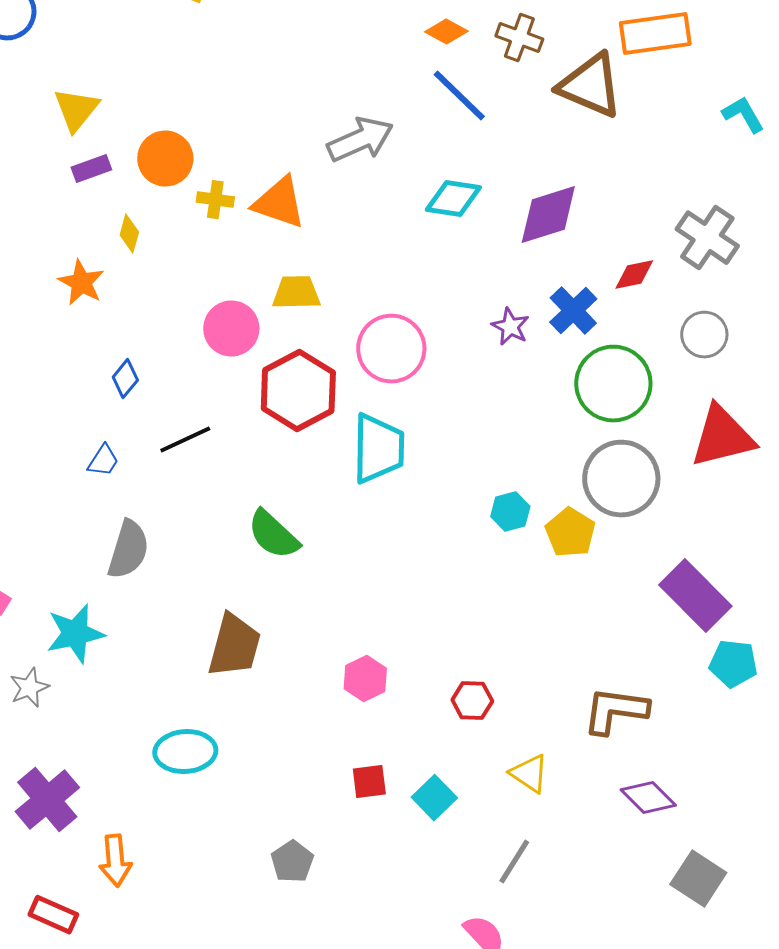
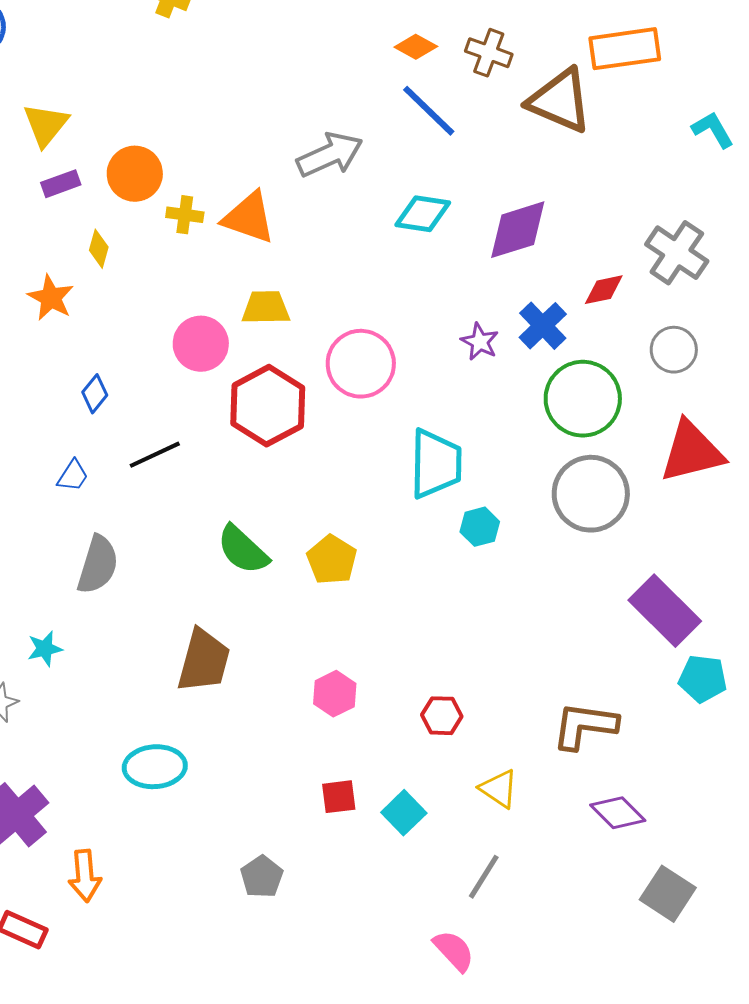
cyan trapezoid: (378, 449) -> (436, 464), moved
yellow pentagon: (570, 533) -> (332, 560), moved
cyan star: (75, 634) -> (45, 649), size x0.6

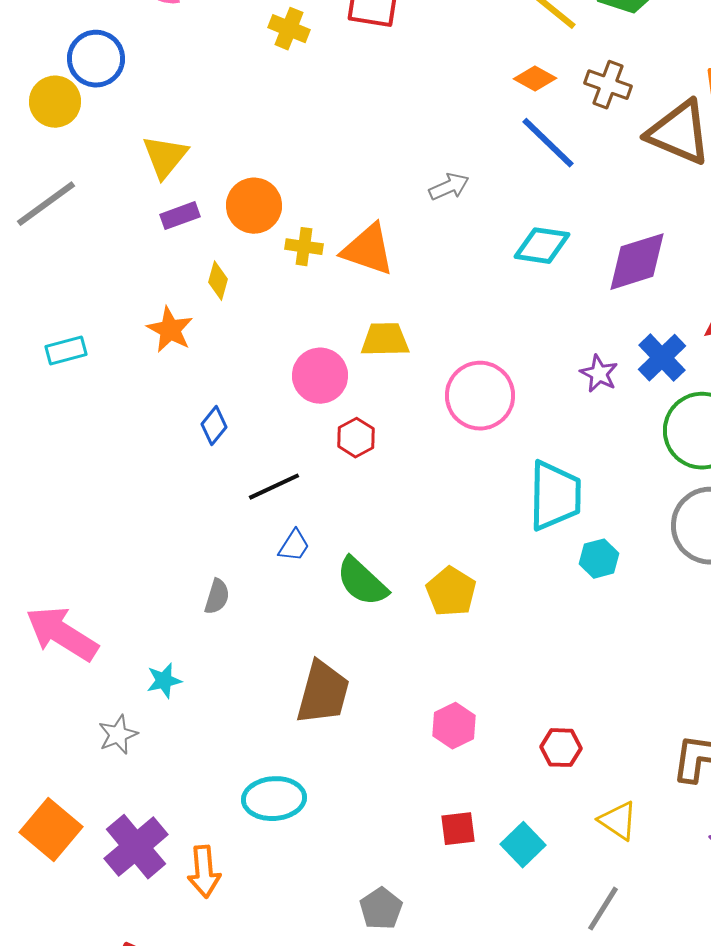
gray arrow: (330, 155) -> (449, 187), size x0.6
red hexagon: (268, 406) -> (356, 438), moved, size x0.5
blue trapezoid: (73, 476) -> (294, 546), moved
gray semicircle: (98, 565) -> (217, 597), size x0.6
orange arrow: (85, 876) -> (204, 872), moved

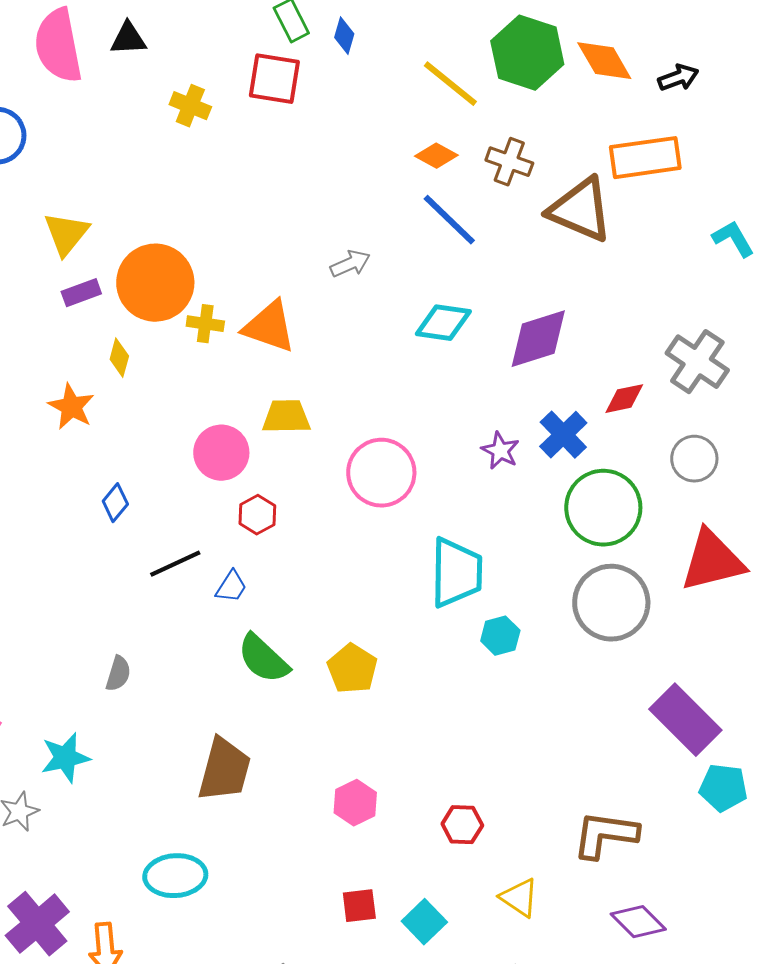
orange circle: (254, 206) -> (155, 283), size x1.4
blue trapezoid: (294, 546) -> (231, 587), moved
cyan star: (164, 681) -> (65, 758), size x1.4

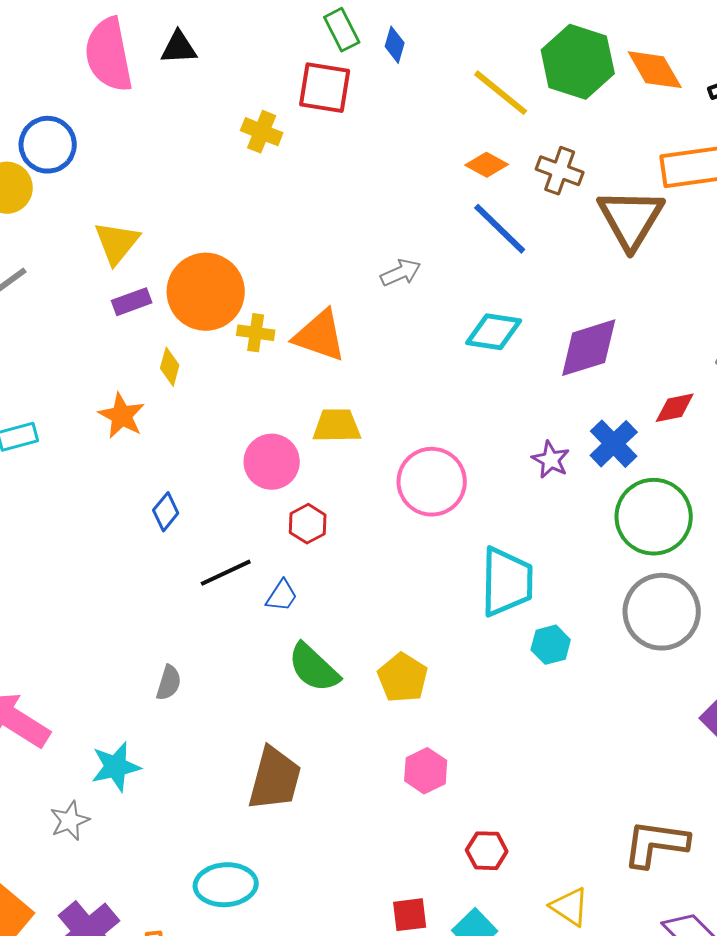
yellow cross: (190, 106) -> (262, 132), moved
brown triangle: (580, 210) -> (631, 219), turned 38
pink hexagon: (355, 803) -> (426, 771), moved
red hexagon: (462, 825) -> (487, 851), moved

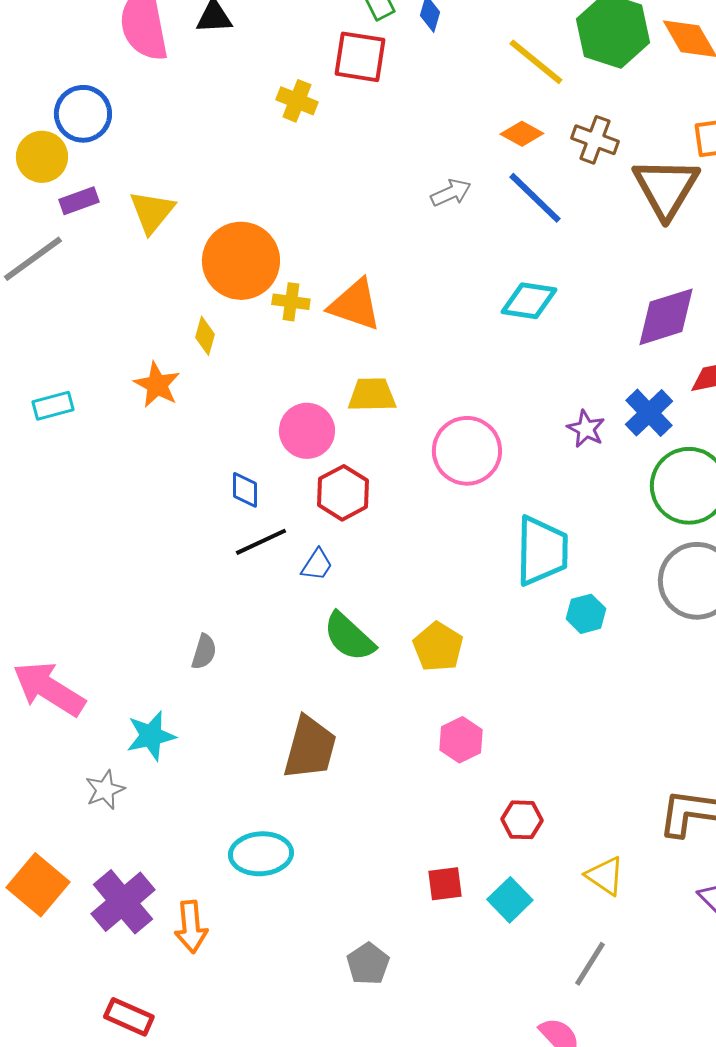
gray arrow: (401, 273) -> (451, 193), moved
purple rectangle: (132, 302) -> (79, 201), moved
purple diamond: (589, 348) -> (666, 317), moved
blue diamond: (166, 512) -> (245, 490), moved, turned -39
red hexagon: (308, 524) -> (343, 493), size x1.4

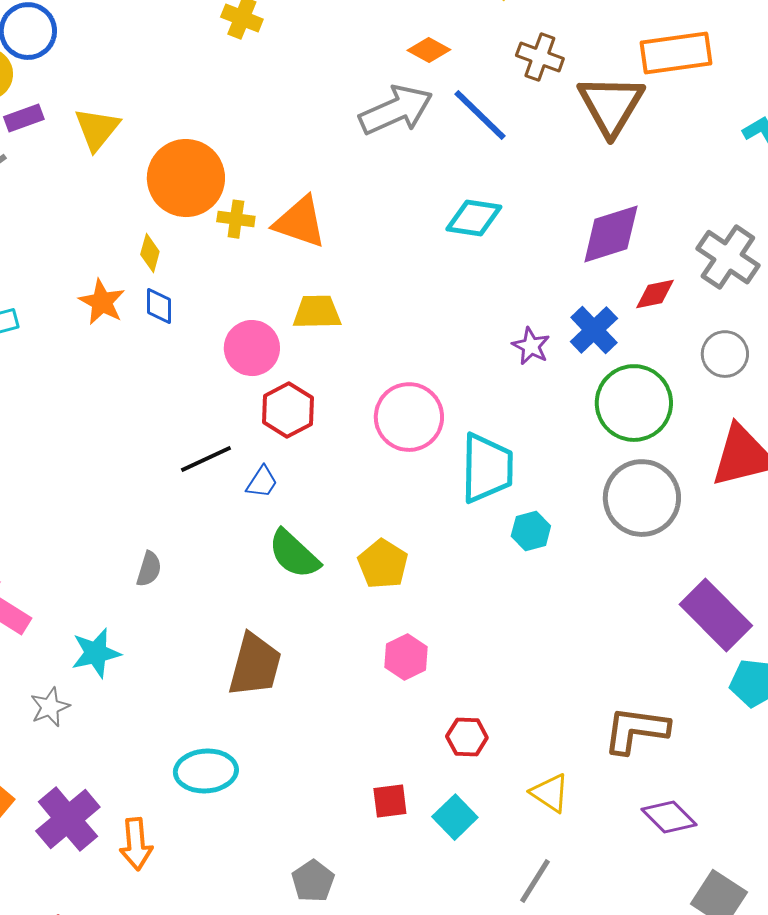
orange diamond: (522, 134) -> (429, 50), moved
gray arrow: (451, 193) -> (396, 110), size x1.8
pink circle: (467, 451) -> (409, 417), moved
blue diamond: (245, 490) -> (159, 306), moved

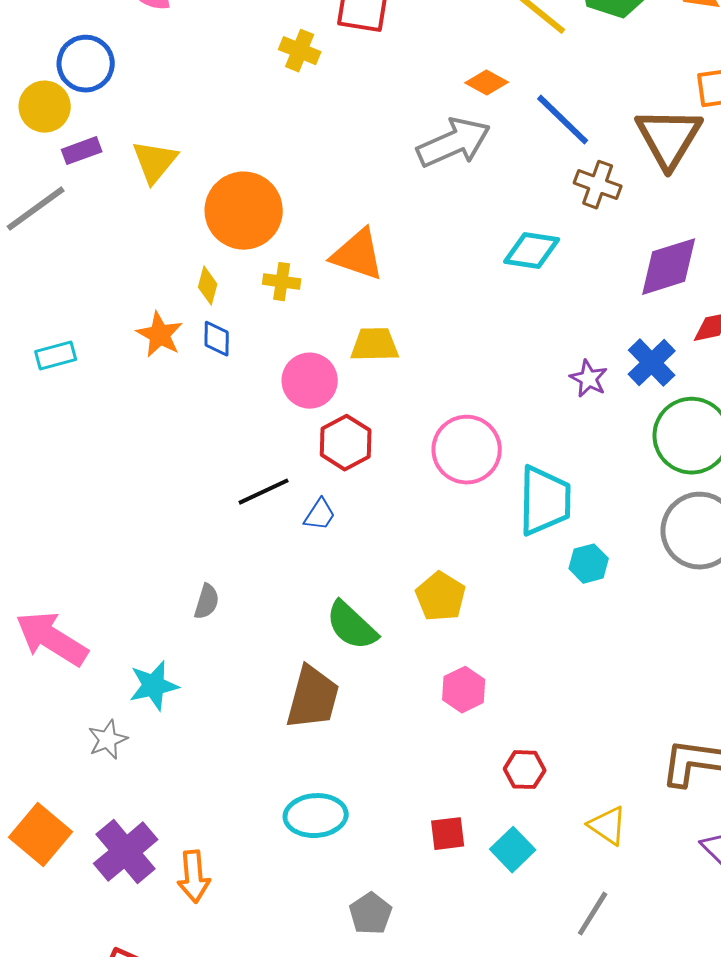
brown cross: (540, 57) -> (598, 185), moved
blue line: (480, 115) -> (563, 120), moved
yellow cross: (236, 219) -> (282, 282), moved
green semicircle: (294, 554) -> (352, 626), moved
cyan ellipse: (206, 771) -> (316, 816), moved

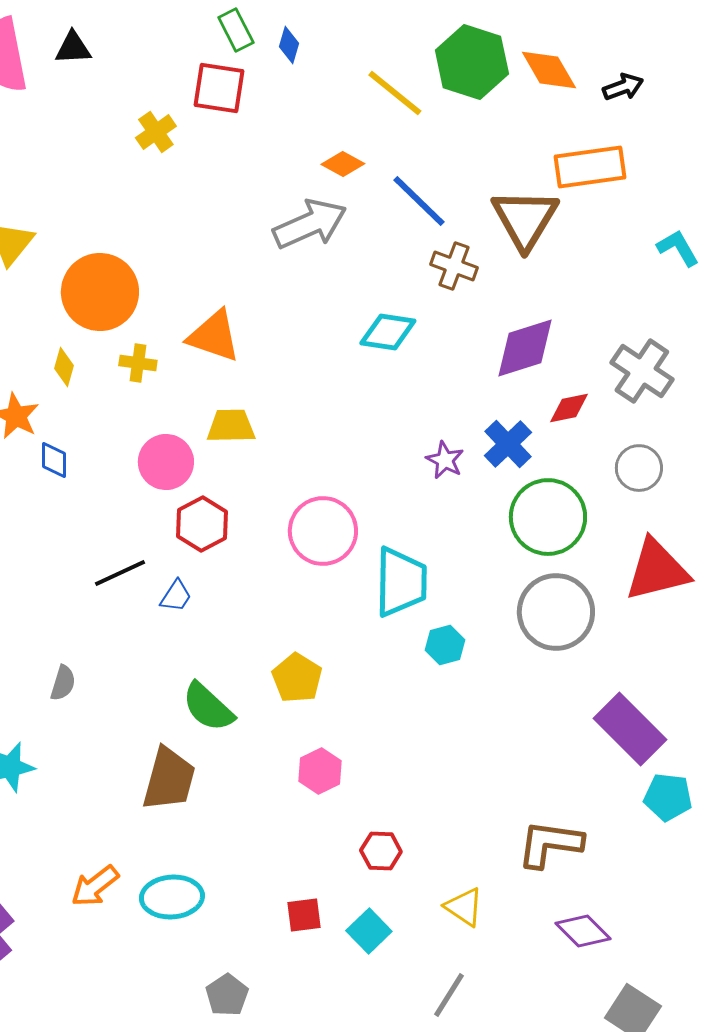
yellow cross: (300, 51) -> (156, 132), turned 33
blue diamond: (217, 339) -> (54, 460), moved
orange arrow: (194, 877) -> (95, 886), moved, turned 57

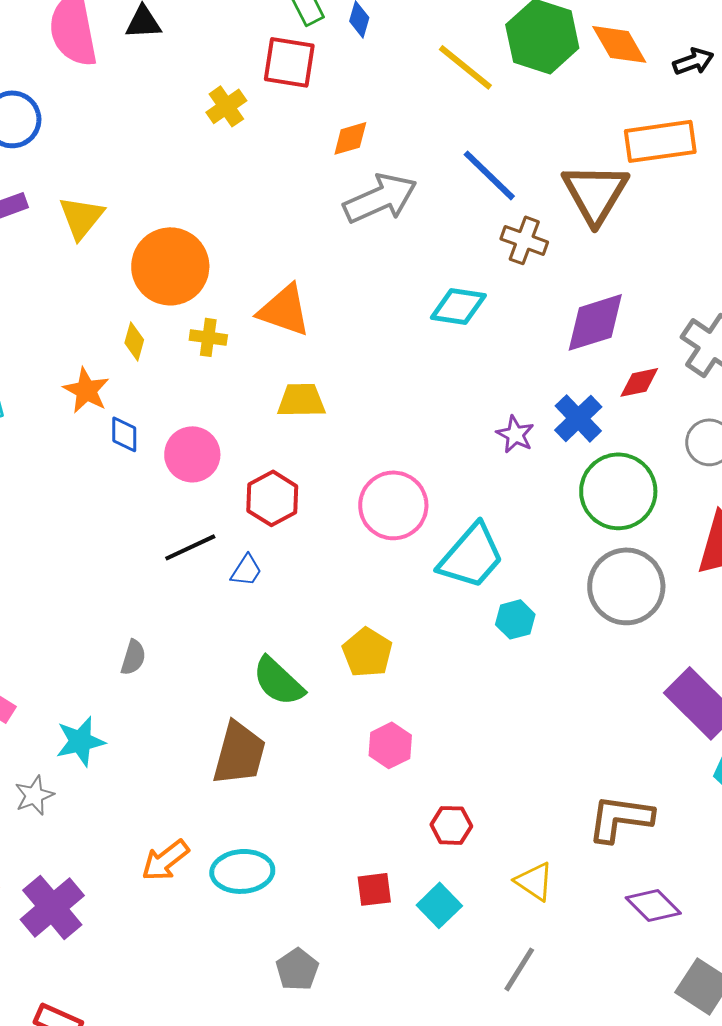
orange diamond: (343, 164) -> (350, 138), moved, turned -45
pink circle: (166, 462) -> (192, 454), moved
cyan trapezoid: (401, 582) -> (471, 556), turned 40

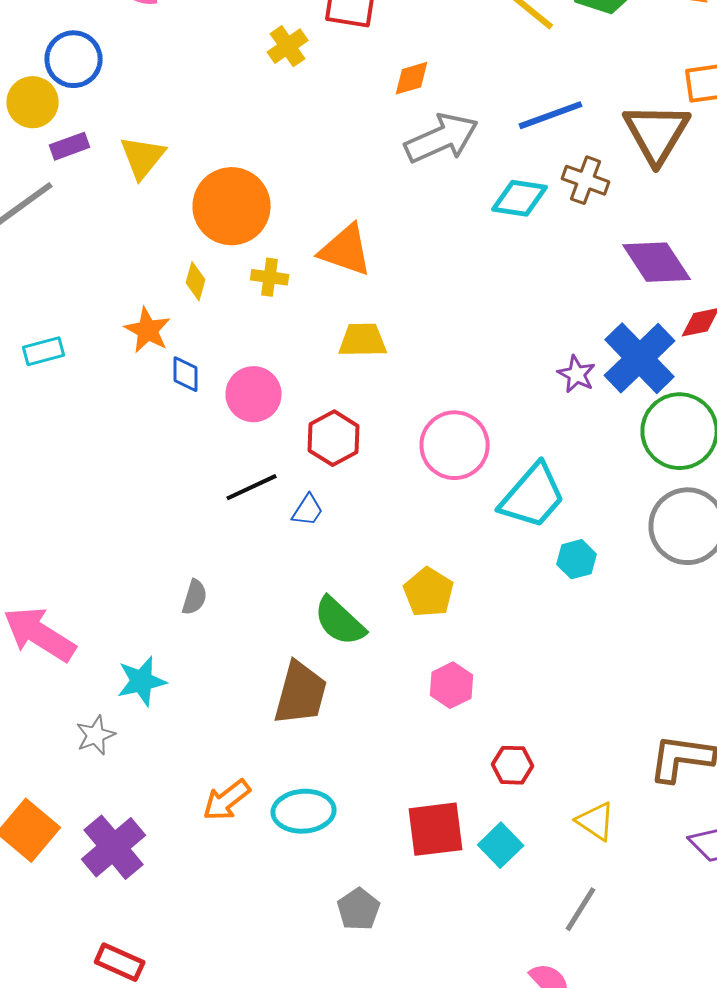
blue line: (489, 175) -> (551, 115), turned -64
cyan diamond: (458, 306) -> (520, 198), moved
purple diamond: (595, 322) -> (657, 262), turned 74
blue cross: (578, 418) -> (640, 358), size x1.5
red square: (374, 889) -> (436, 829), size x1.6

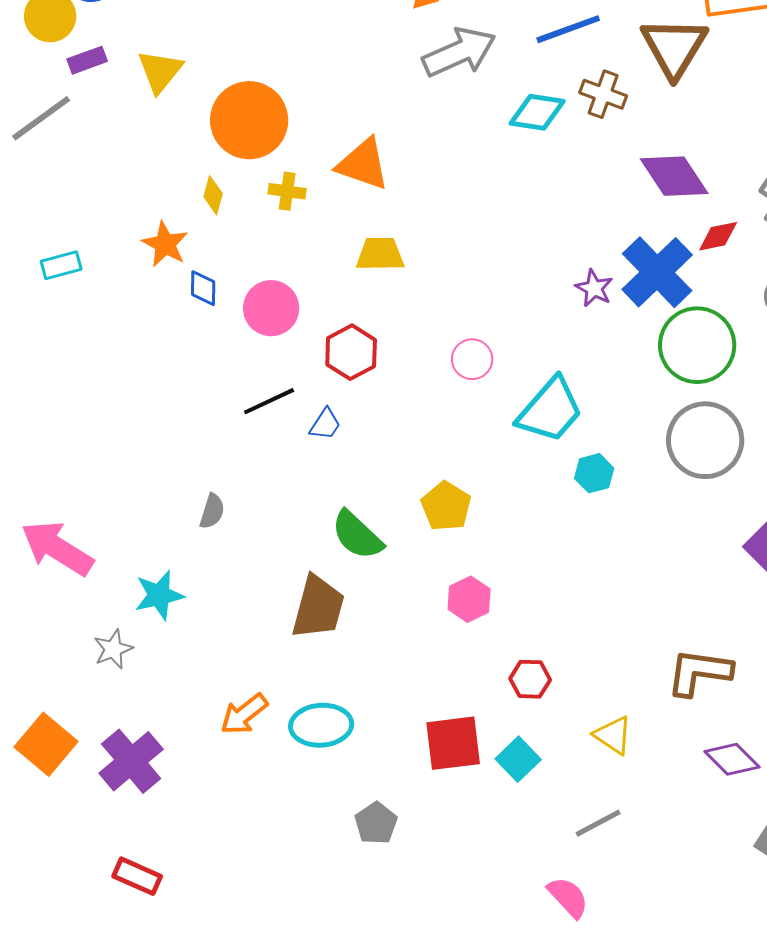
pink circle: (455, 445) -> (472, 359), size x0.6
gray line: (581, 909) -> (598, 823), turned 30

